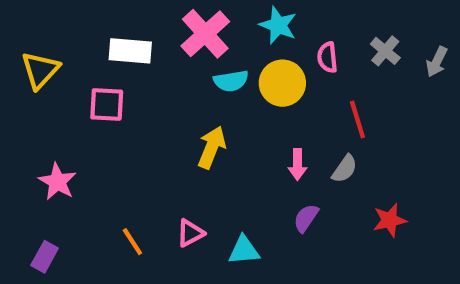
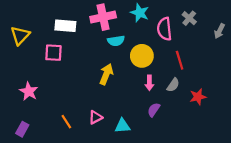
pink cross: (205, 34) -> (103, 17), turned 30
gray cross: (385, 51) -> (189, 18), moved
pink semicircle: (327, 57) -> (164, 29), size x1.5
yellow circle: (282, 83) -> (142, 56), moved
red star: (390, 220) -> (198, 97), moved

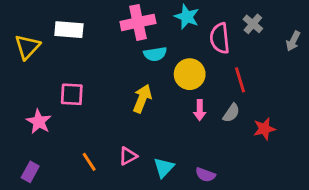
white rectangle: (65, 26) -> (69, 30), moved
pink square: (54, 53) -> (72, 94), moved
purple semicircle: (154, 110) -> (205, 175), moved, turned -104
cyan triangle: (122, 126) -> (164, 168), turned -42

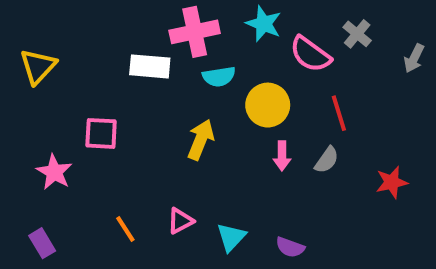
white rectangle: (69, 30) -> (150, 66), moved
pink semicircle: (220, 38) -> (310, 54), turned -48
red star: (264, 129) -> (392, 182), moved
purple rectangle: (30, 172) -> (42, 243), turned -60

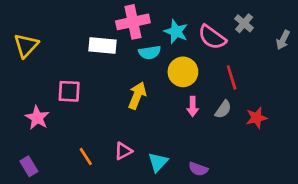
cyan star: (264, 24) -> (176, 32), moved
red star: (392, 182) -> (257, 118), moved

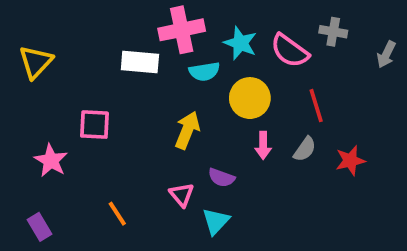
gray cross: (244, 23) -> (333, 32), turned -30
pink triangle: (123, 151) -> (182, 195), moved, turned -42
purple semicircle: (198, 169) -> (221, 178), moved

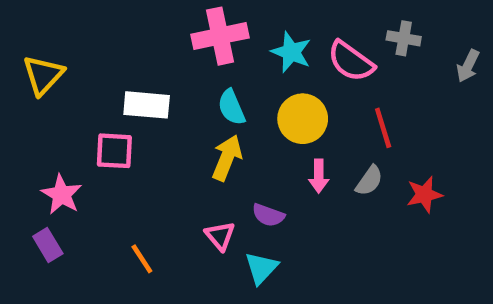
white rectangle: (140, 62) -> (147, 105), moved
cyan semicircle: (204, 71) -> (231, 107), moved, turned 76
purple rectangle: (40, 227) -> (48, 245), moved

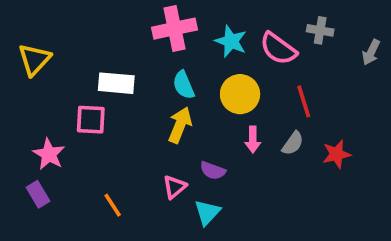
pink triangle: (220, 236) -> (174, 187), turned 30

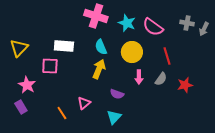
pink cross: (174, 29) -> (96, 16), turned 30
gray cross: (320, 30) -> (187, 23), moved
yellow triangle: (34, 60) -> (19, 48), moved
pink triangle: (174, 187) -> (84, 103), moved

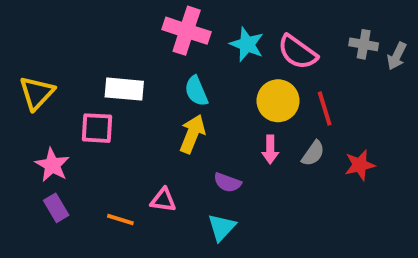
yellow circle: (132, 52) -> (278, 101), moved
pink triangle: (84, 103) -> (163, 200), turned 48
purple rectangle: (21, 107) -> (56, 208), moved
orange line: (62, 113) -> (120, 220), turned -40

